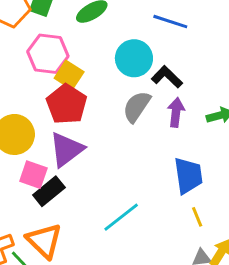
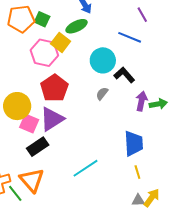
yellow square: (69, 75) -> (61, 43), moved
gray semicircle: (137, 107) -> (102, 94), size x0.6
purple arrow: (176, 112) -> (141, 101), moved
pink square: (33, 175) -> (29, 124), moved

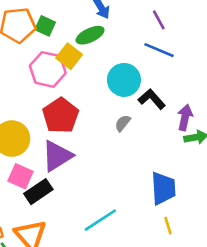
purple line: (142, 15) -> (159, 20), moved
purple arrow: (141, 101) -> (185, 118), moved
pink square: (29, 124) -> (20, 176), moved

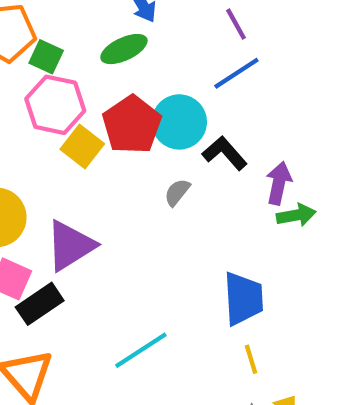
green square: (45, 26) -> (46, 57), moved
blue line: (159, 50) -> (236, 73), turned -56
yellow square: (69, 56) -> (82, 147), moved
red pentagon: (61, 116) -> (132, 125), moved

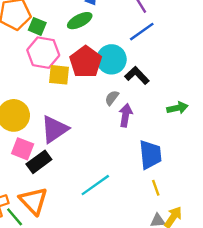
yellow square: (82, 147) -> (59, 75), turned -30
purple arrow: (279, 183) -> (126, 115), moved

